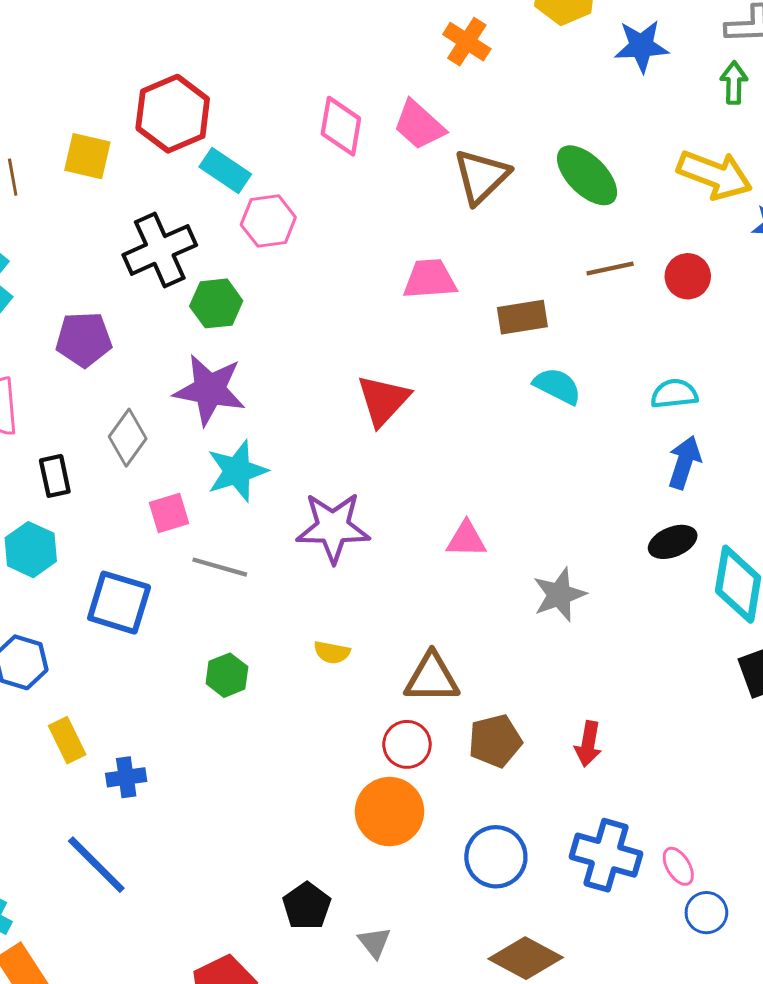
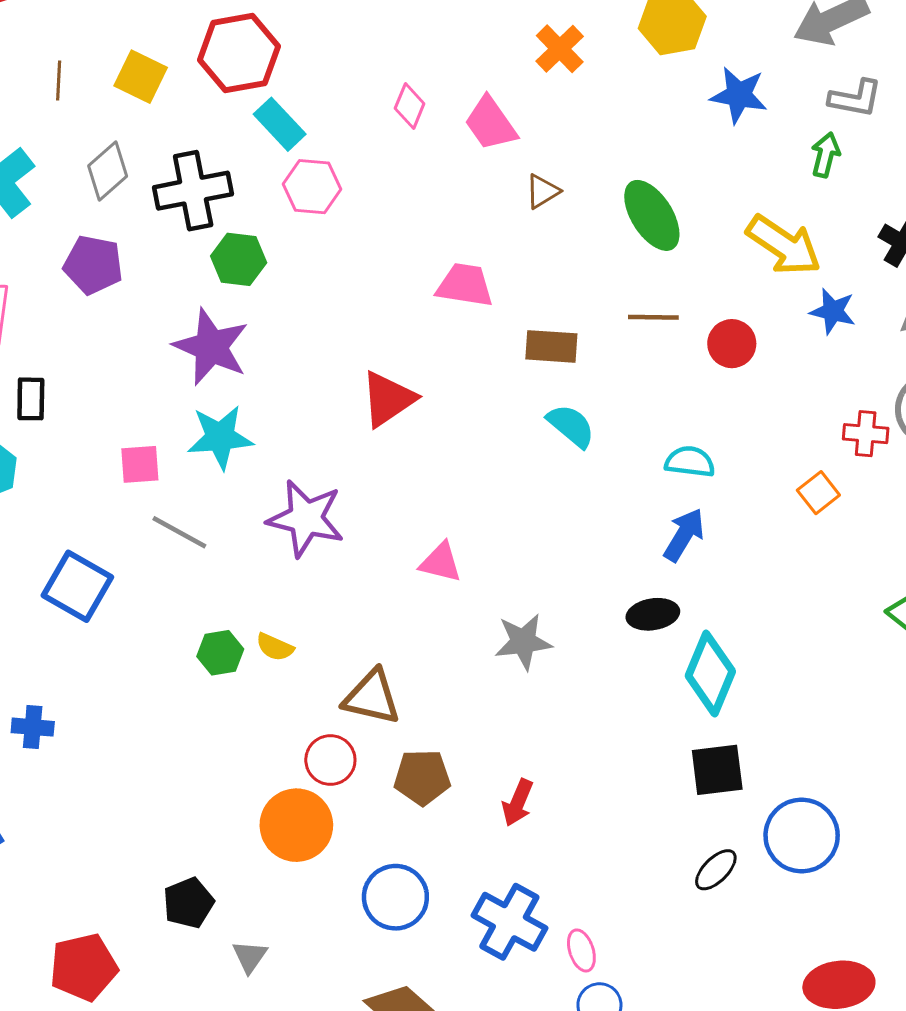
pink diamond: (341, 126) -> (410, 106), size x0.7
brown triangle: (481, 176) -> (542, 191), size x0.6
gray diamond: (128, 438) -> (108, 171), moved
blue square: (119, 603) -> (77, 586), moved
green hexagon: (227, 675) -> (220, 653), moved

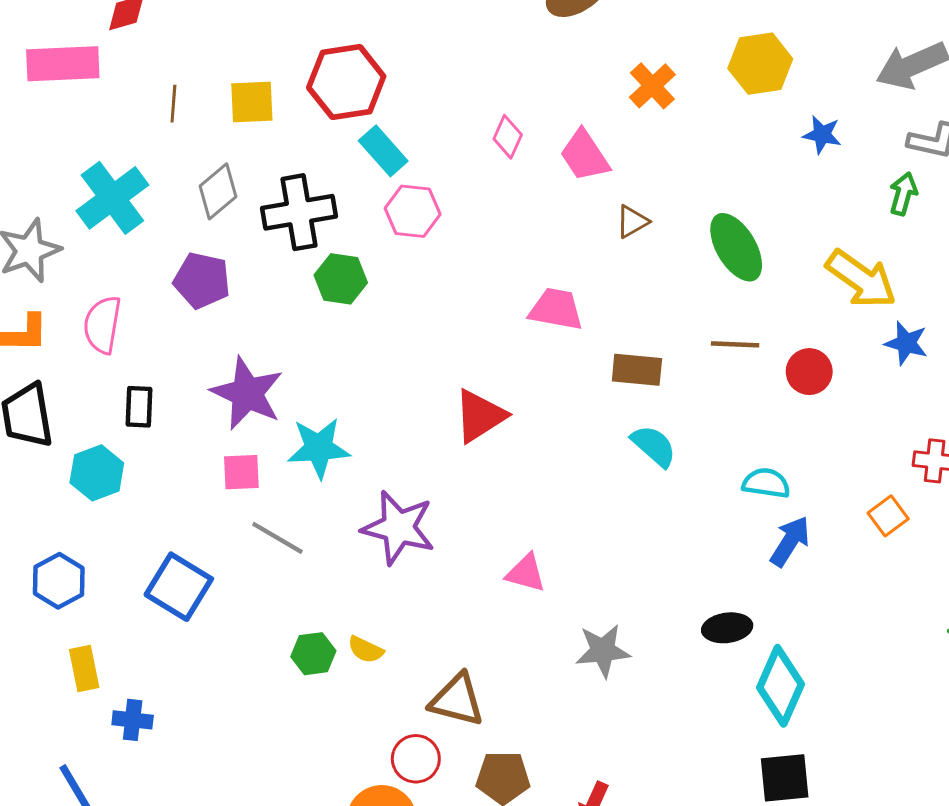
yellow square: (141, 77) -> (252, 102), turned -30
blue star: (739, 95) -> (822, 135), size x0.7
purple star: (211, 347) -> (247, 393), moved
blue arrow: (684, 535) -> (790, 541), moved

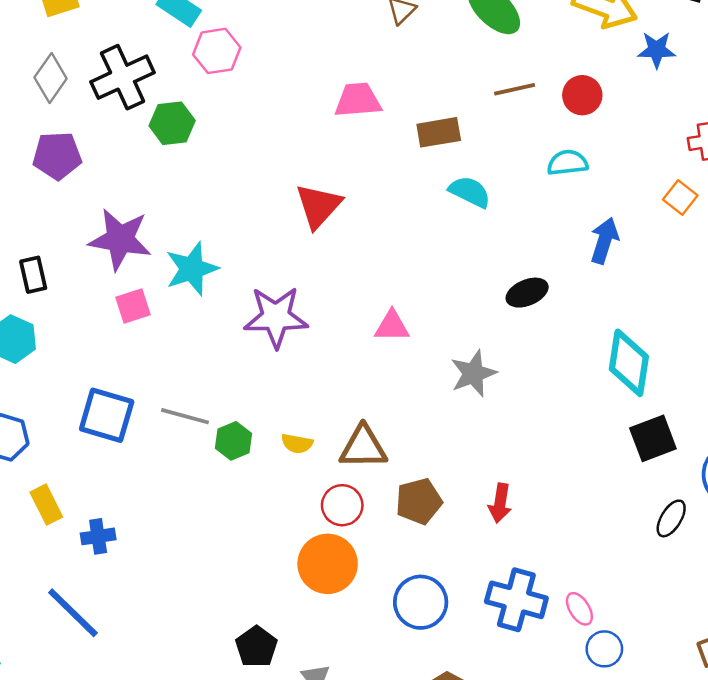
cyan semicircle: (766, 483) -> (567, 163), moved
gray line: (277, 538) -> (185, 416), moved
black ellipse: (727, 628) -> (527, 293), moved
yellow semicircle: (366, 650) -> (297, 444), moved

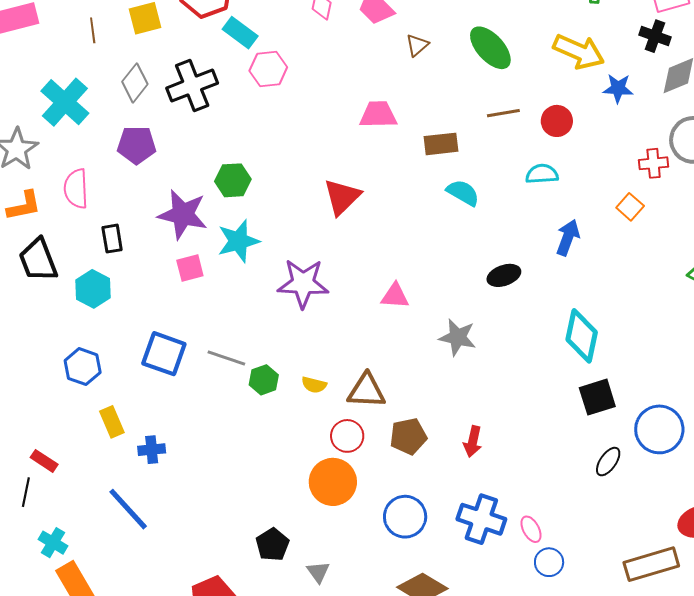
green hexagon: (172, 123) -> (233, 180), moved
gray star: (473, 373) -> (458, 337), turned 30

